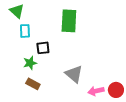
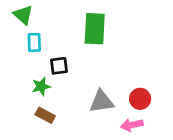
gray triangle: (74, 74) -> (102, 102), turned -48
red circle: (116, 90) -> (140, 99), moved

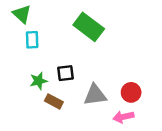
green rectangle: (95, 29) -> (89, 27), turned -56
black square: (59, 66) -> (66, 73), moved
brown rectangle: (45, 115) -> (54, 101), moved

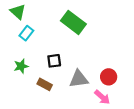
cyan rectangle: (32, 40) -> (26, 33), turned 40
green star: (39, 81) -> (21, 66), moved
pink arrow: (123, 117) -> (102, 97), turned -126

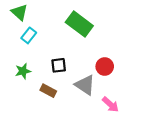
red circle: (109, 77) -> (105, 67), moved
gray triangle: (79, 79) -> (85, 85), turned 42

